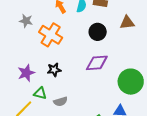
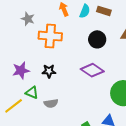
orange cross: (51, 35) -> (50, 36), turned -35
purple diamond: (97, 63) -> (92, 70), turned 30

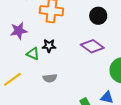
purple star: (21, 70) -> (19, 31), moved
green triangle: (32, 93) -> (33, 54), moved

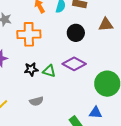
green triangle: (33, 54) -> (49, 71), moved

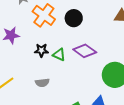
black circle: (76, 33) -> (74, 18), moved
orange cross: (29, 34) -> (44, 15), turned 30

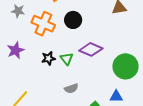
green triangle: (59, 55) -> (67, 59), turned 40
gray semicircle: (42, 83) -> (71, 88), moved

